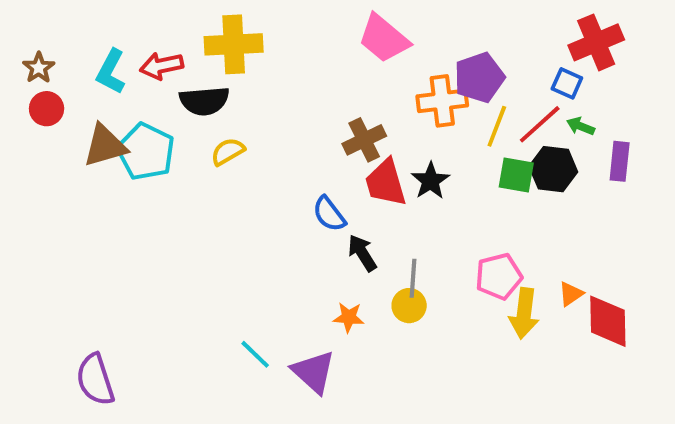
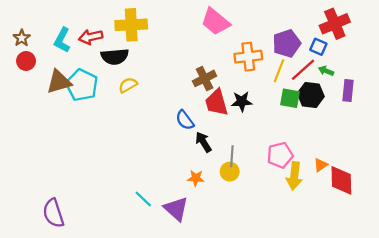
purple pentagon: (479, 78) -> (287, 43), moved
black star: (430, 181) -> (242, 101), turned 30

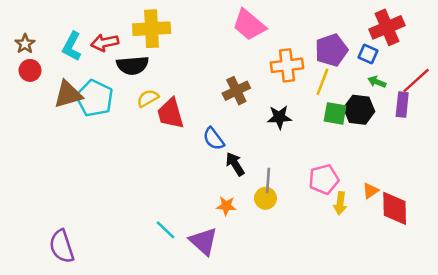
red line: (303, 70) -> (416, 81), moved
red trapezoid: (217, 103) -> (171, 113), moved
yellow arrow: (294, 176) -> (340, 203), size x0.7

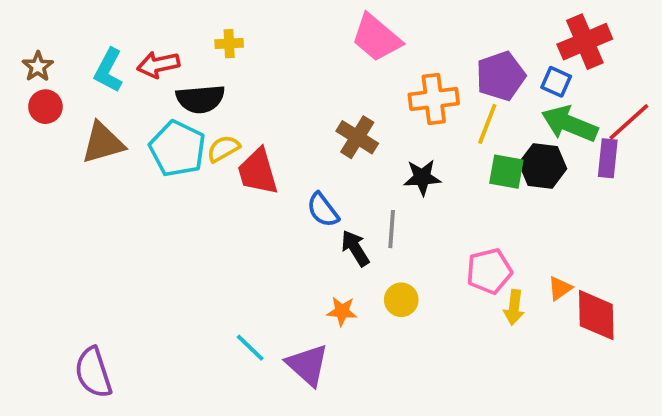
yellow cross: (152, 29) -> (229, 44), size x0.5
green arrow: (377, 82) -> (570, 124), size x2.0
brown cross: (236, 91) -> (357, 137), turned -32
cyan pentagon: (95, 98) -> (177, 149), moved
gray line: (268, 181) -> (392, 229), moved

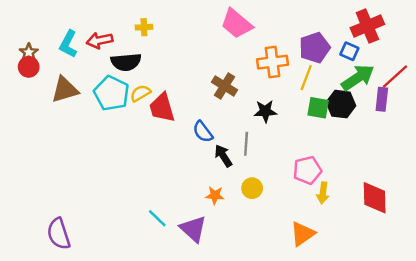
brown star: (38, 66) -> (29, 52), moved
green arrow: (570, 124) -> (358, 78), turned 124
orange triangle: (560, 288) -> (303, 234), moved, size x1.6

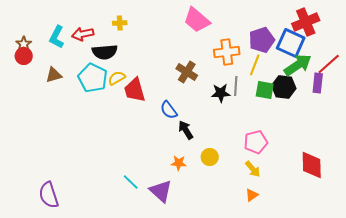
blue square: (349, 51) -> (291, 43), size x1.8
brown triangle: (65, 90) -> (54, 75), size x0.7
gray line: (246, 144) -> (236, 86), moved
yellow arrow: (323, 193) -> (253, 169), moved, turned -48
orange triangle: (303, 234) -> (252, 195), size x0.6

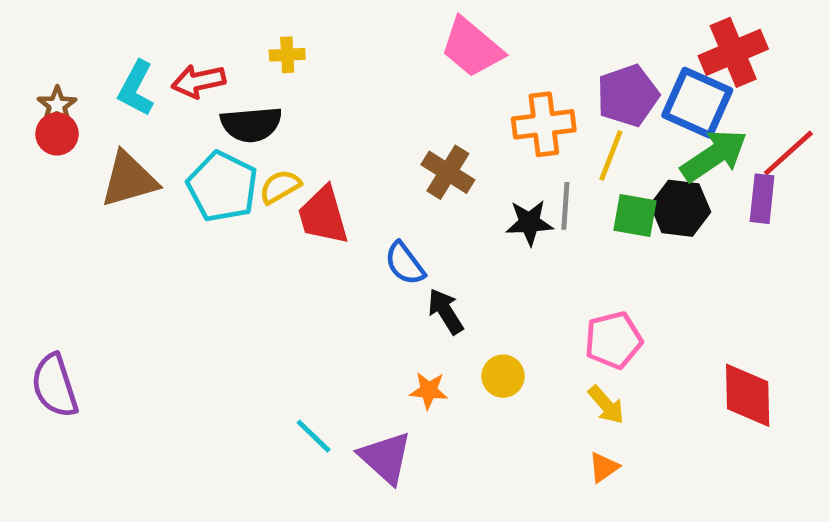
brown triangle: (54, 75) -> (129, 179), size x1.5
purple semicircle: (49, 195) -> (55, 386), moved

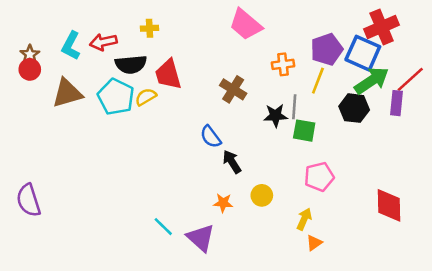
orange cross: (544, 124) -> (283, 64), size x0.7
red trapezoid: (323, 215) -> (168, 74), moved
green square: (635, 215) -> (304, 131), moved
yellow arrow: (606, 405) -> (304, 219), moved, turned -115

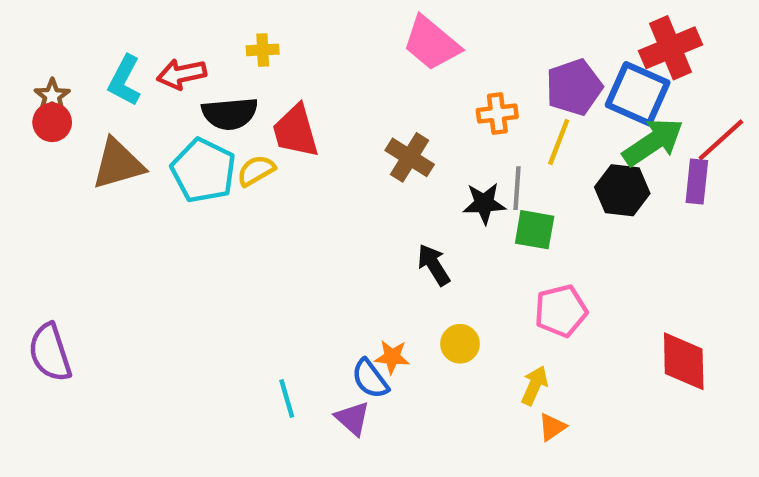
blue semicircle: (211, 137) -> (370, 379), moved
black arrow: (232, 162) -> (434, 265), moved
cyan line: (163, 227) -> (287, 399), turned 30
purple triangle: (201, 238) -> (353, 418), size x0.7

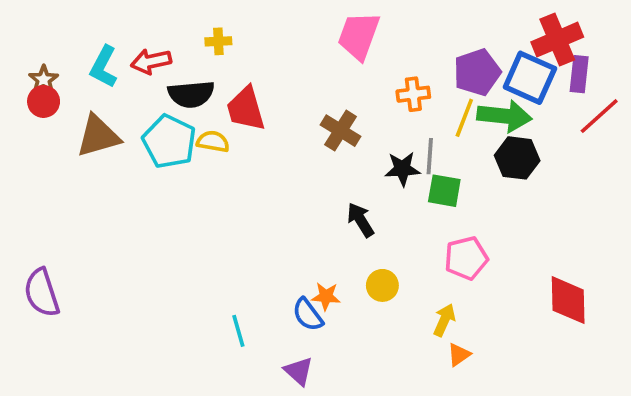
pink trapezoid: (431, 43) -> (359, 36), turned 70
green arrow: (653, 142) -> (504, 116), moved, turned 40
yellow semicircle: (256, 171) -> (213, 142), turned 40
purple rectangle: (697, 181) -> (579, 74), moved
purple triangle: (353, 418) -> (299, 371), moved

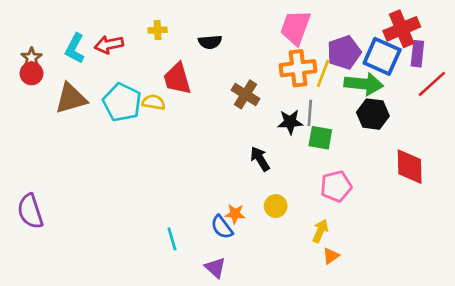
pink trapezoid: (359, 36) -> (295, 27), moved
black semicircle: (191, 94) -> (210, 42), moved, size x0.7
orange cross: (413, 94) -> (298, 68), size x1.5
yellow line: (464, 118) -> (323, 73), moved
red diamond: (568, 300) -> (410, 167), moved

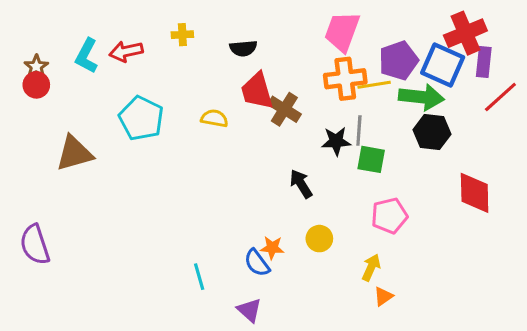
yellow line: (323, 73) -> (374, 85), turned 60
red trapezoid: (177, 79) -> (257, 91), moved
brown triangle: (71, 98) -> (74, 153), moved
yellow semicircle: (154, 102) -> (214, 118), moved

